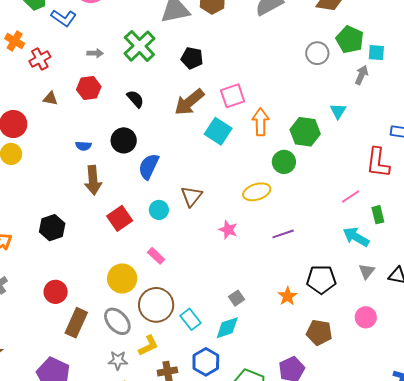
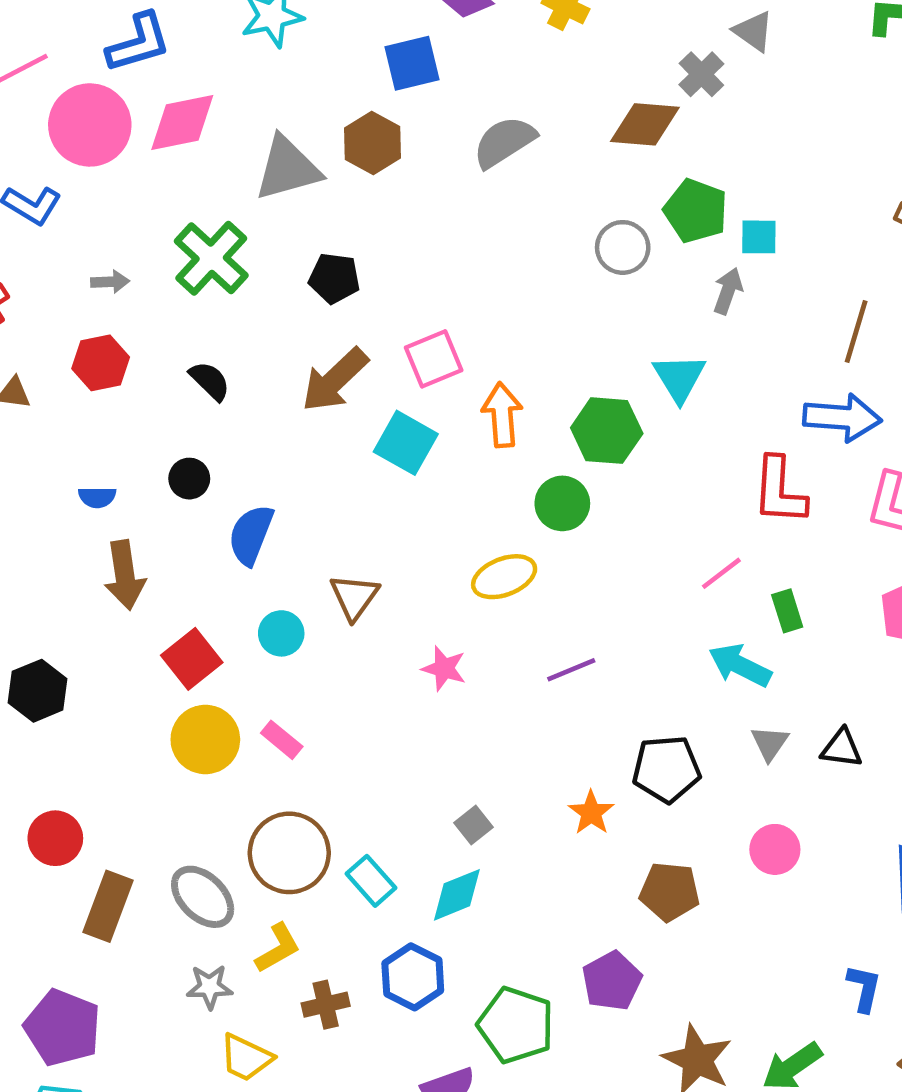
cyan triangle: (338, 111) -> (679, 378), size x1.4
black circle: (124, 140) -> (189, 479), size x0.7
yellow circle: (122, 279) -> (205, 739), moved

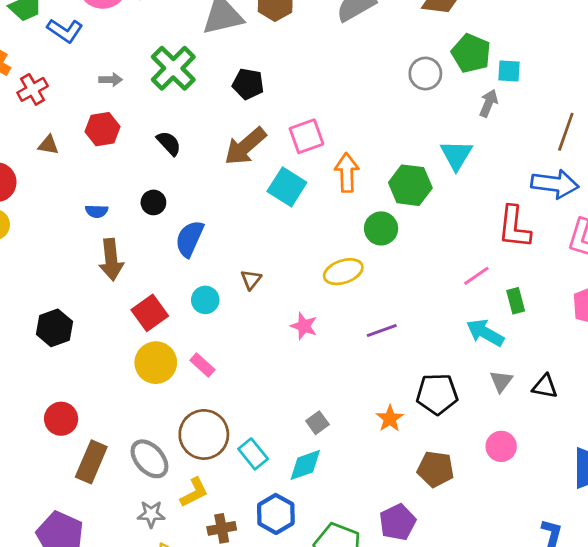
brown triangle: (354, 597) -> (251, 280), size x0.7

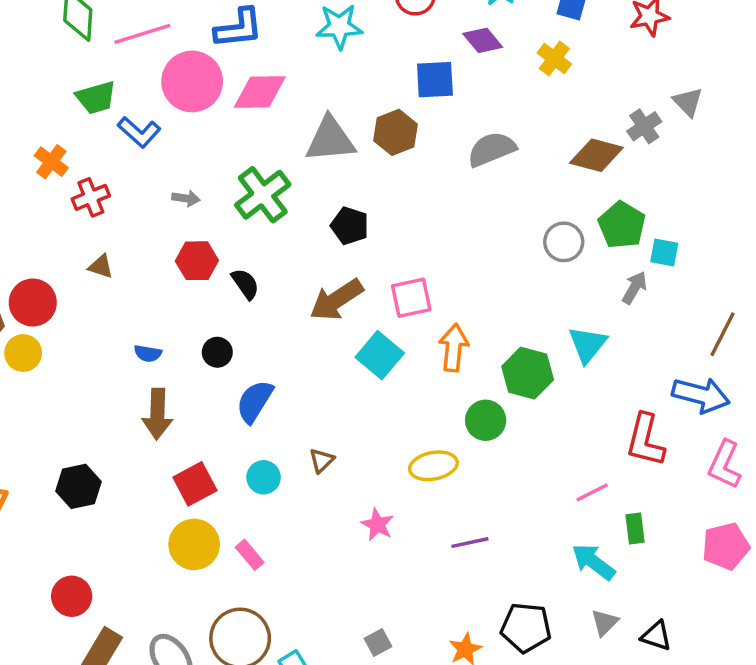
red hexagon: (103, 129) -> (197, 261), moved

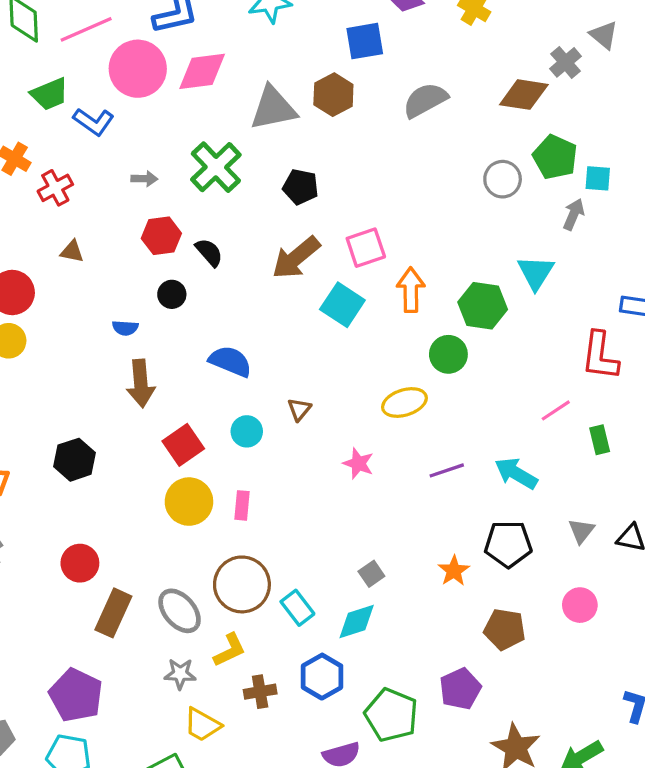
black circle: (217, 352) -> (172, 294), moved
blue semicircle: (255, 401) -> (230, 361), turned 87
pink rectangle: (250, 555) -> (242, 505), turned 52
cyan arrow: (593, 562) -> (516, 473), moved

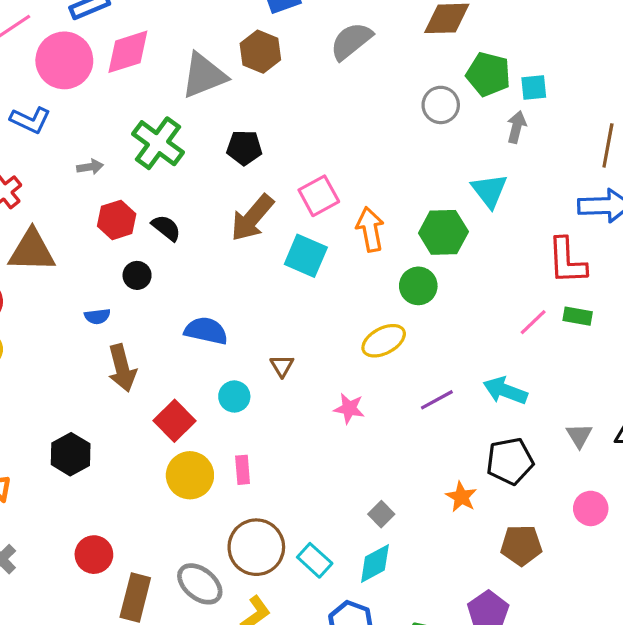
brown triangle: (72, 251) -> (32, 251), size x2.0
green rectangle: (600, 440) -> (578, 316), moved, turned -56

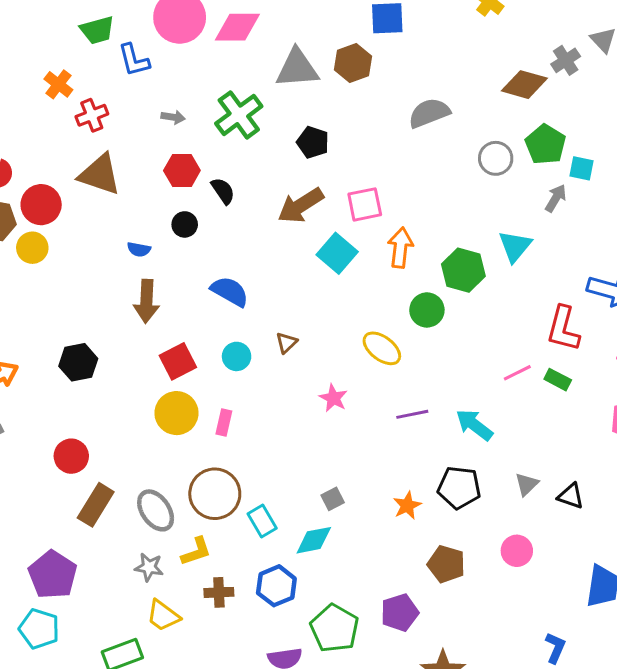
gray semicircle: (351, 41) -> (429, 113), moved
blue L-shape: (30, 120) -> (134, 60), turned 33
yellow ellipse: (384, 341) -> (382, 348), turned 48

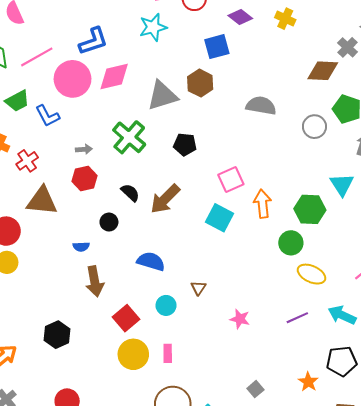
gray semicircle: (429, 113) -> (261, 106), turned 44
red hexagon: (182, 171) -> (85, 179), moved
brown arrow: (301, 206) -> (165, 199), moved
yellow ellipse: (382, 348) -> (311, 274), moved

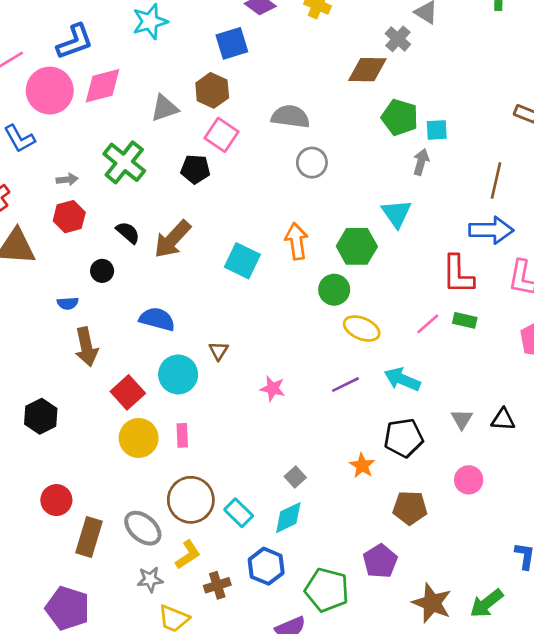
gray triangle: (162, 96) -> (165, 108), size x0.7
gray circle: (314, 127) -> (312, 163), moved
pink square: (231, 179) -> (222, 135), moved, turned -30
cyan circle: (166, 305) -> (178, 374), size x1.5

